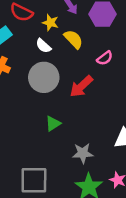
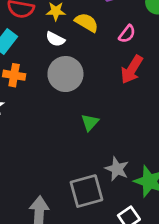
red arrow: (81, 86) -> (132, 69), moved
gray star: (83, 153) -> (117, 169), moved, turned -30

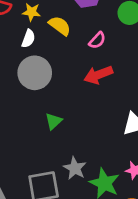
white semicircle: (55, 39) -> (28, 39), turned -102
red arrow: (132, 69) -> (98, 75), turned 32

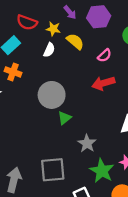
gray circle: (35, 73) -> (52, 95), moved
gray star: (75, 168) -> (87, 143), moved

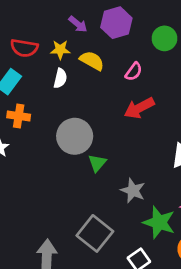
gray square: (53, 170) -> (95, 233), turned -35

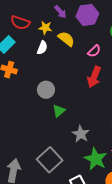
red arrow: (139, 108) -> (94, 77), turned -50
gray circle: (75, 136) -> (46, 90), size x0.7

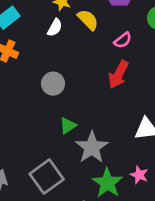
green triangle: (59, 111) -> (68, 126), moved
gray star: (81, 134) -> (92, 147), size x1.4

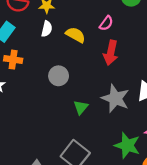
yellow semicircle: (88, 20) -> (76, 35), moved
gray star: (92, 147) -> (115, 98), moved

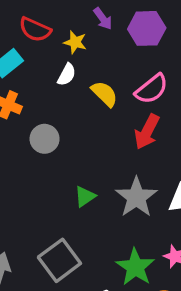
pink semicircle: (106, 23) -> (152, 89), size x1.5
gray circle: (59, 76) -> (45, 139), moved

